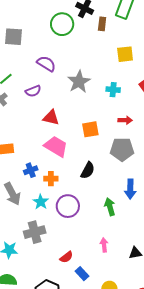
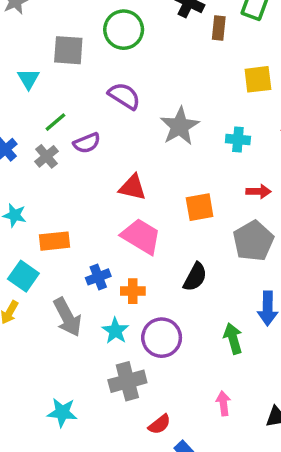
green circle: (62, 24) -> (124, 30), moved
purple semicircle: (33, 91) -> (87, 143), moved
gray pentagon: (122, 149) -> (253, 241), turned -30
gray cross: (35, 232) -> (127, 381), moved

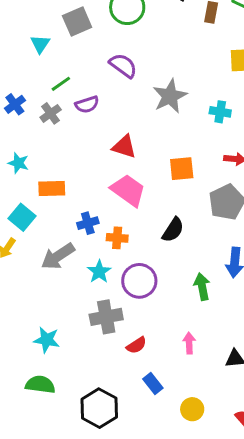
gray square: (68, 50) -> (77, 22), turned -32
gray arrow: (67, 317) -> (58, 256), turned 80
red semicircle: (160, 424) -> (136, 345), moved

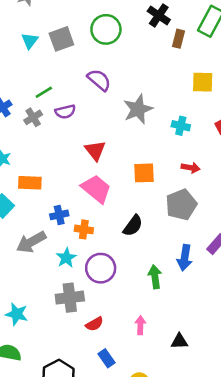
cyan triangle: (40, 44) -> (30, 41), moved
red triangle: (124, 147) -> (95, 150), turned 30

